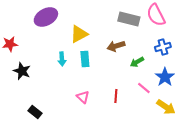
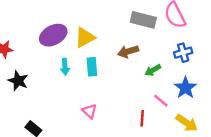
purple ellipse: (46, 17) -> (53, 35), moved
red line: (116, 96) -> (142, 118), moved

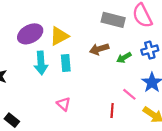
cyan arrow: (65, 67) -> (41, 63), size x1.5
green arrow: (153, 70) -> (124, 58), moved

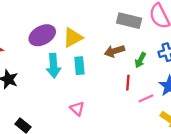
green arrow: (124, 58) -> (140, 60), turned -32
pink line: (129, 94) -> (146, 98), turned -64
red line: (112, 110) -> (128, 83), moved

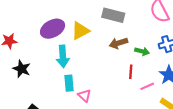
gray rectangle: (129, 21) -> (113, 15), moved
green arrow: (140, 60) -> (142, 51), turned -104
cyan rectangle: (79, 66) -> (69, 83), moved

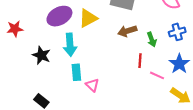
green arrow: (142, 51) -> (152, 39), turned 56
black star: (22, 69) -> (41, 55), moved
pink line: (147, 86) -> (157, 75), turned 48

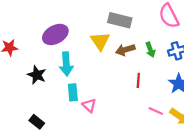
yellow triangle: (88, 18) -> (100, 41), moved, turned -36
green arrow: (152, 39) -> (150, 50), moved
pink line: (157, 75) -> (156, 111), moved

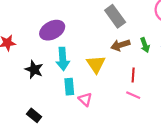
gray rectangle: (120, 20) -> (115, 16), turned 40
yellow triangle: (100, 41) -> (96, 64), moved
pink line: (156, 111) -> (133, 95), moved

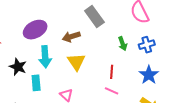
brown arrow: (120, 45) -> (71, 37), moved
cyan rectangle: (69, 87) -> (36, 83), moved

